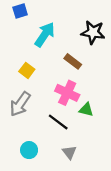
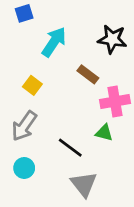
pink cross: (67, 93) -> (115, 102), moved, turned -35
cyan circle: (29, 150) -> (24, 168), moved
gray triangle: (69, 152) -> (84, 184), size x1.5

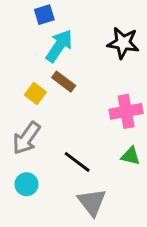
blue square: (24, 13) -> (44, 15), moved
brown rectangle: (88, 74) -> (64, 82), moved
green triangle: (104, 133) -> (131, 156), moved

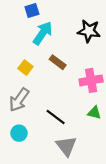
brown rectangle: (64, 82) -> (58, 62), moved

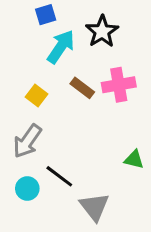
black star: (89, 31) -> (102, 31), moved, turned 30
pink cross: (91, 80) -> (119, 85), moved
black line: (56, 117) -> (59, 176), moved

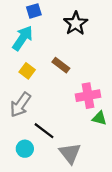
cyan arrow: (61, 47) -> (23, 38), moved
pink cross: (119, 85) -> (88, 96), moved
cyan circle: (27, 188) -> (25, 149), moved

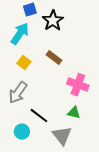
black star: (76, 23) -> (53, 21), moved
pink cross: (88, 96) -> (78, 85), turned 30
green triangle: (99, 118) -> (74, 113), moved

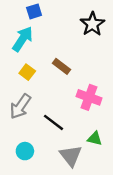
black star: (53, 21) -> (92, 24), moved
green triangle: (74, 113) -> (95, 138), moved
black line: (39, 116) -> (54, 122), moved

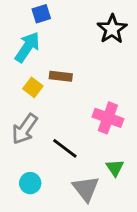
brown rectangle: (62, 66) -> (61, 76), moved, turned -30
green triangle: (95, 138) -> (115, 168), turned 42

